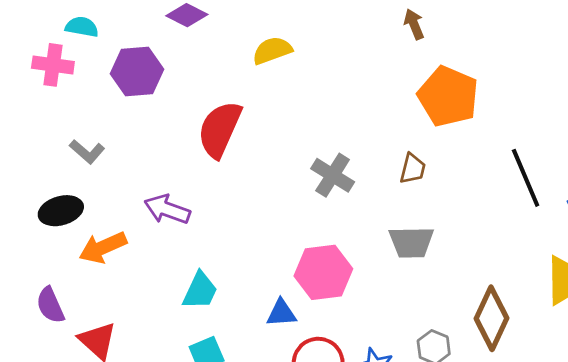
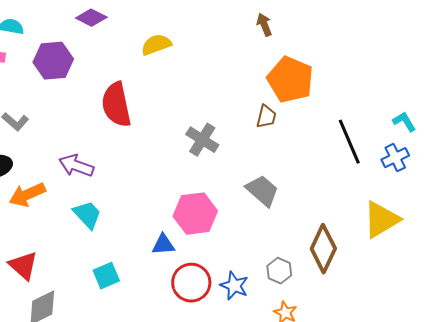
red semicircle: (220, 129) -> (116, 105), turned -36
brown trapezoid: (413, 169) -> (266, 117), moved
gray trapezoid: (411, 242) -> (262, 191), turned -138
cyan trapezoid: (200, 291) -> (87, 215), moved, turned -68

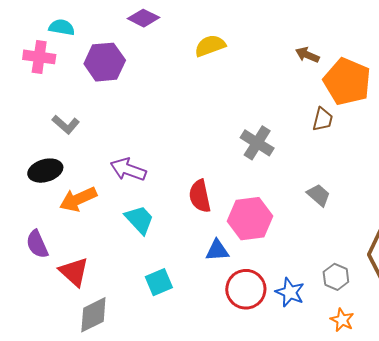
brown arrow: (264, 25) -> (307, 55), moved, turned -45
red semicircle: (116, 105) -> (200, 196), moved, size x0.7
gray trapezoid: (262, 191) -> (319, 195), size x0.7

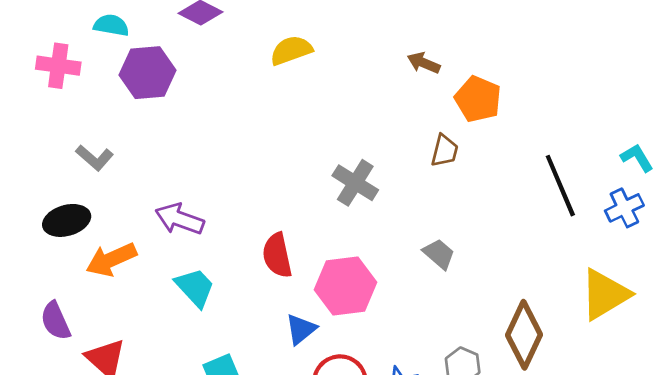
cyan semicircle: (62, 27) -> (111, 25), moved
orange pentagon: (347, 82) -> (478, 99), size x0.7
blue triangle: (217, 250) -> (301, 329), turned -35

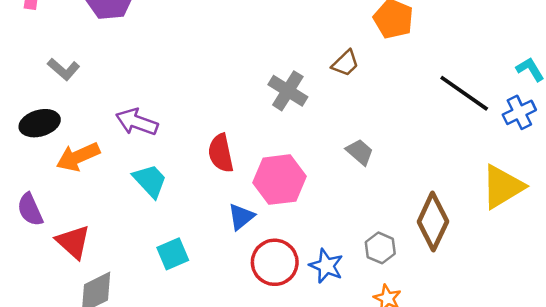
brown trapezoid: (445, 151) -> (345, 63), moved, turned 32
black line: (560, 186) -> (464, 93), turned -32

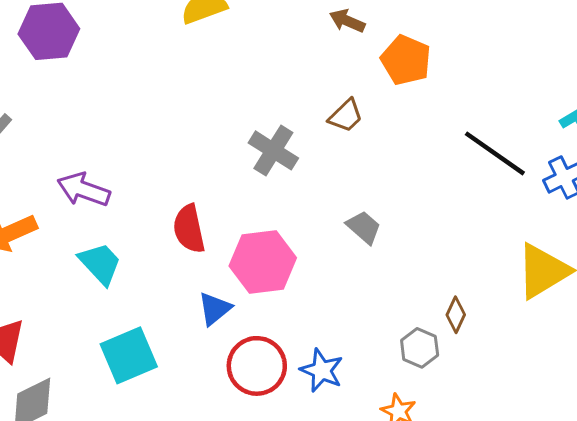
brown diamond: (433, 222) -> (456, 315), size x0.5
gray hexagon: (380, 248) -> (420, 348), moved
cyan square: (173, 254) -> (129, 355), size x1.4

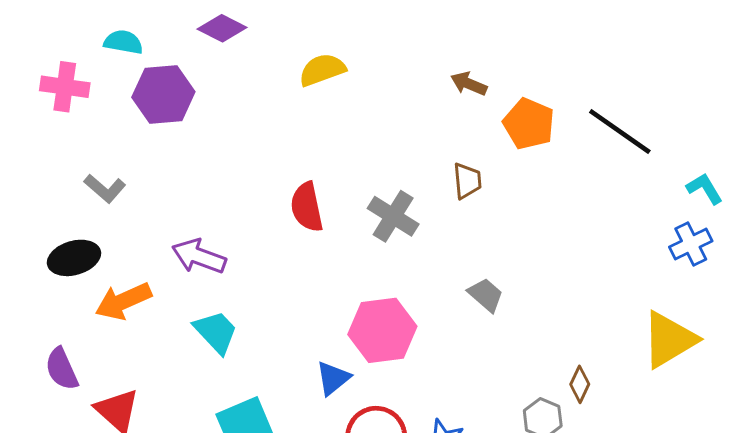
brown trapezoid: (346, 116) -> (467, 181), turned -51
black line: (495, 153) -> (620, 131), moved
red semicircle: (189, 229) -> (307, 207), moved

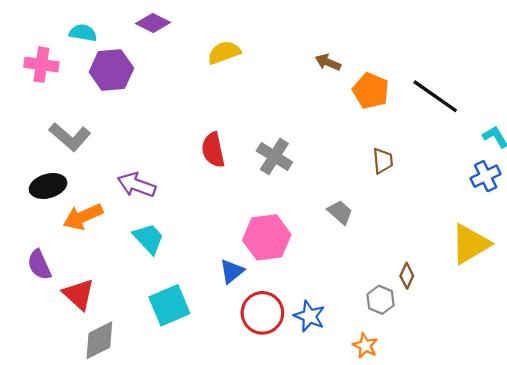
brown trapezoid: (467, 181) -> (383, 161), moved
gray L-shape: (105, 189) -> (70, 137), size x1.4

